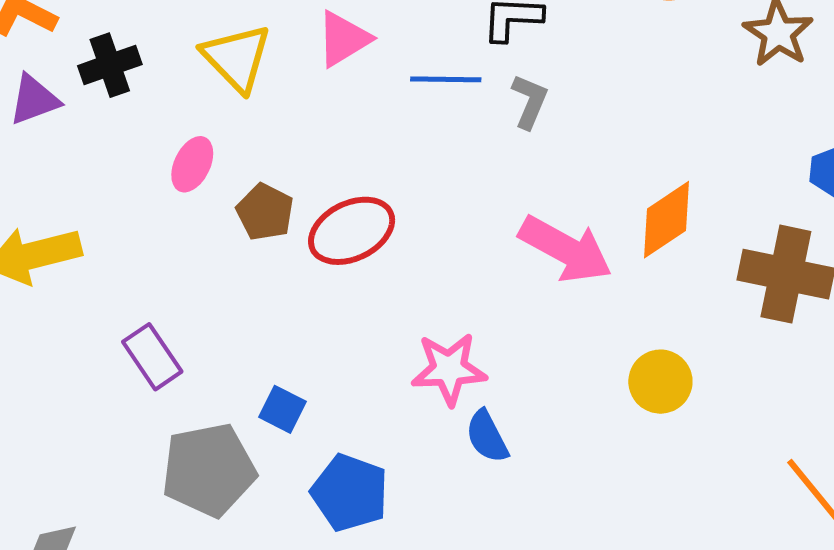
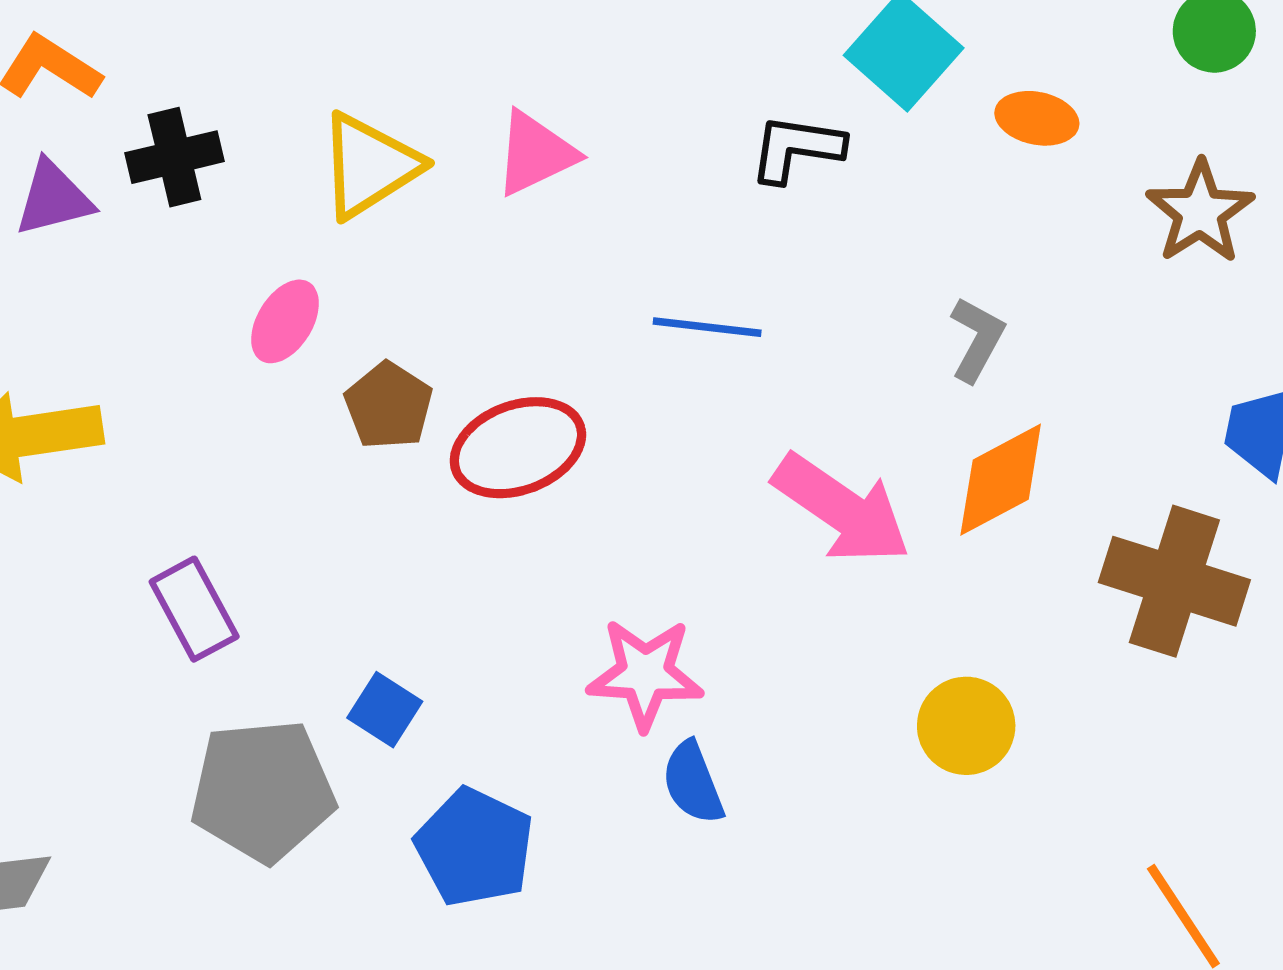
yellow triangle: (237, 58) -> (369, 166), turned 36
blue line: (446, 79) -> (707, 327), moved
gray L-shape: (530, 101) -> (977, 339), moved

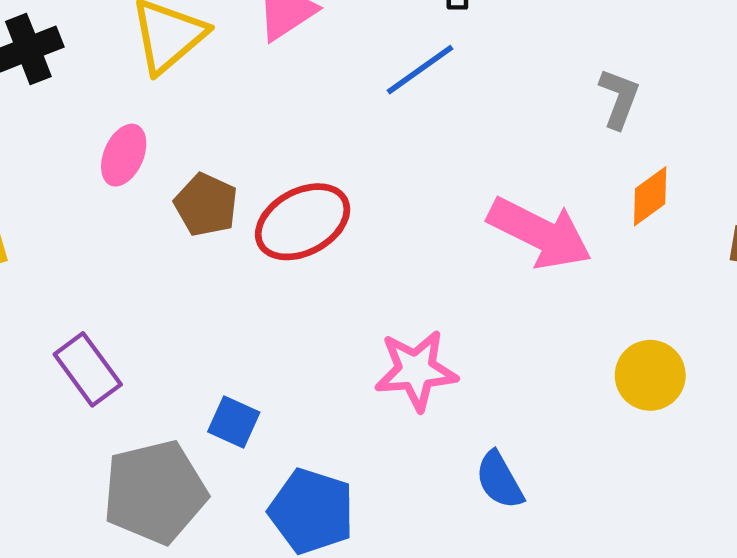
blue line: (707, 327) -> (420, 70), moved, turned -34
orange diamond: (1001, 480) -> (650, 196), size x0.7
blue semicircle: (693, 783) -> (500, 480), moved

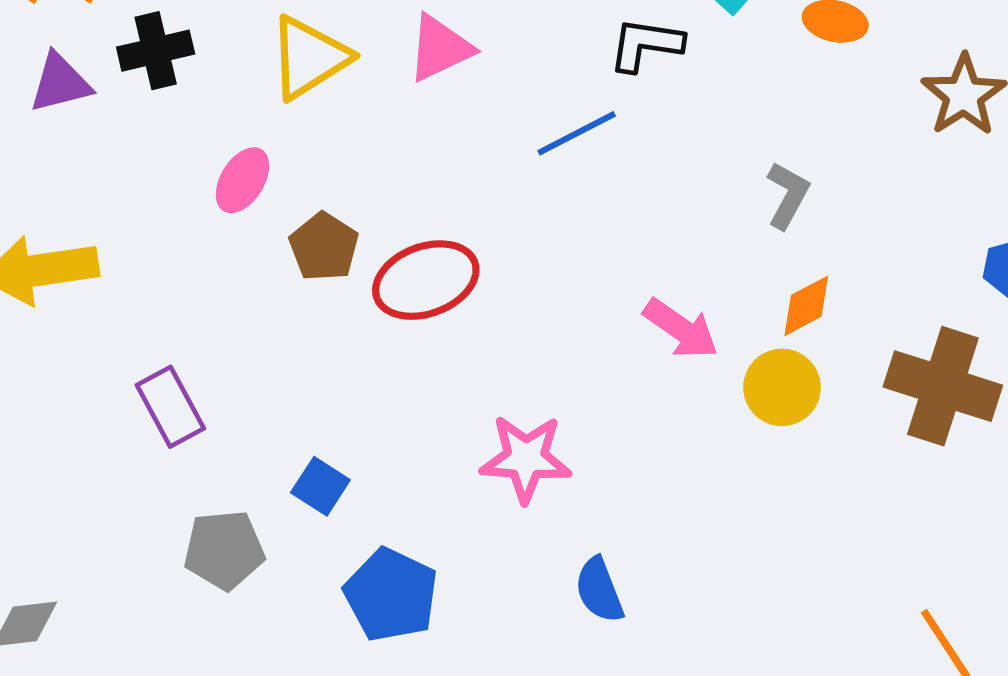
pink arrow: (540, 233) -> (681, 329), size x0.7
yellow circle: (650, 375) -> (782, 387), moved
gray pentagon: (155, 492) -> (224, 550), size x0.7

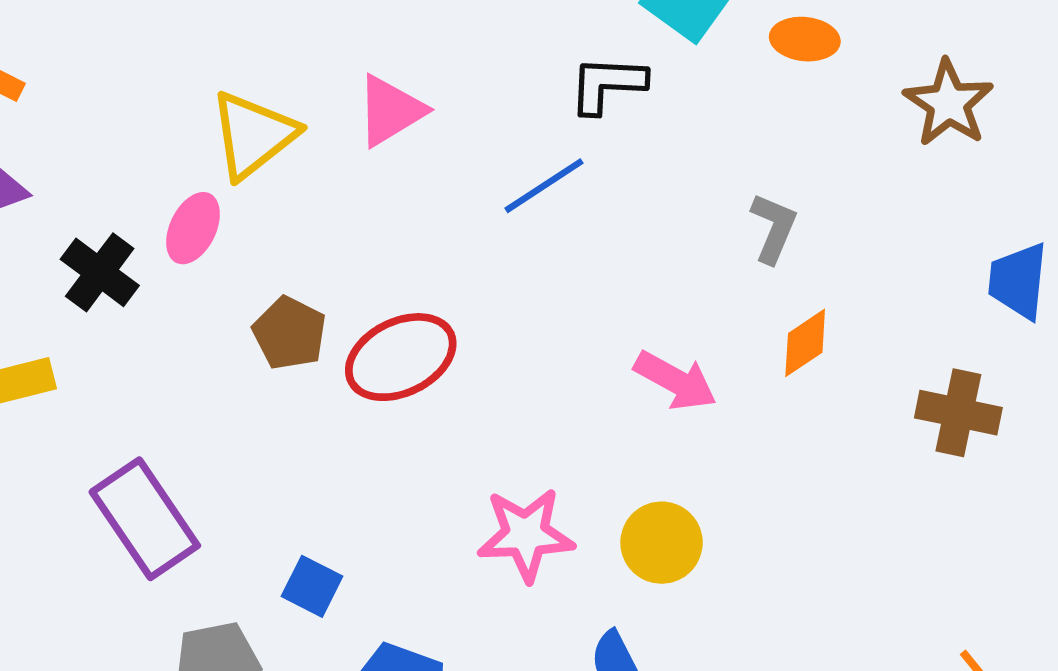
black cross: (156, 51) -> (100, 272), moved, turned -34
pink ellipse: (242, 180) -> (193, 228), moved
brown cross: (943, 386) -> (958, 413), size x0.7
yellow circle: (782, 387) -> (662, 543), moved
purple rectangle: (170, 407) -> (145, 519), size x1.4

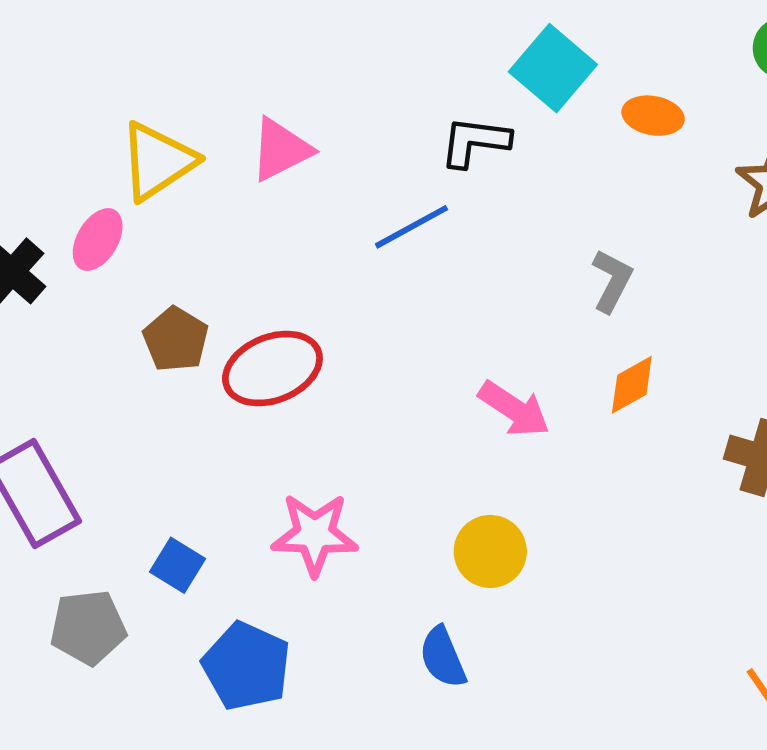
pink star: (526, 535) -> (315, 534), moved

